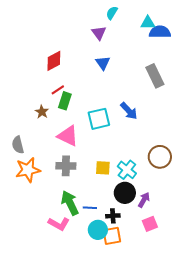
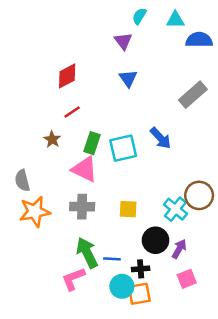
cyan triangle: (148, 23) -> (175, 20), moved
gray rectangle: (155, 76) -> (193, 95), turned 75
green rectangle: (65, 101) -> (92, 143), moved
cyan cross: (127, 170) -> (175, 209), moved
pink L-shape: (59, 224) -> (73, 279), turned 130

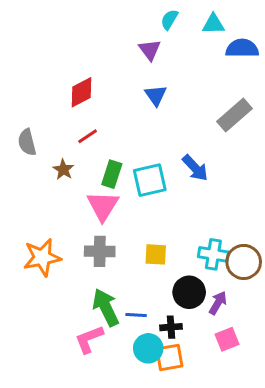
pink triangle: (85, 169) -> (103, 206), turned 36
gray semicircle: (22, 180) -> (27, 142), moved
brown circle: (199, 195) -> (244, 262), moved
cyan cross: (175, 209) -> (213, 254), turned -30

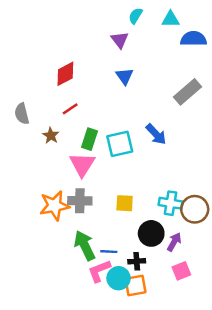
orange star: (42, 257) -> (54, 206), moved
pink L-shape: (89, 339) -> (99, 271), moved

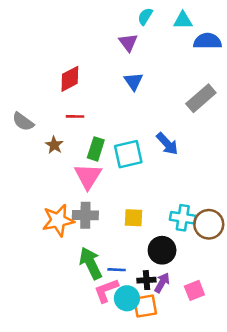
red line: (70, 109) -> (75, 116), turned 35
gray semicircle: (22, 114) -> (23, 122), turned -40
purple arrow: (174, 242) -> (162, 283), moved

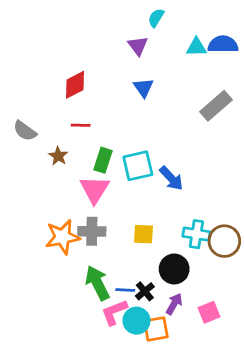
cyan triangle: (183, 20) -> (196, 47), moved
blue arrow: (167, 144) -> (171, 178), moved
black cross: (146, 280) -> (145, 291), moved, turned -36

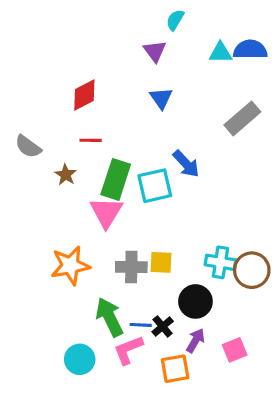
green rectangle: (103, 160) -> (116, 179), size x1.4
blue arrow: (171, 178) -> (186, 164), moved
gray cross: (92, 231) -> (131, 267), moved
cyan circle: (136, 321) -> (80, 359), moved

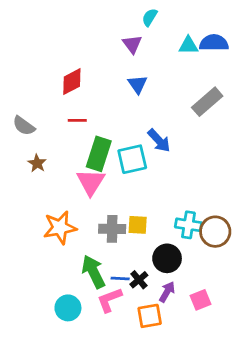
brown star: (66, 175) -> (37, 163), moved

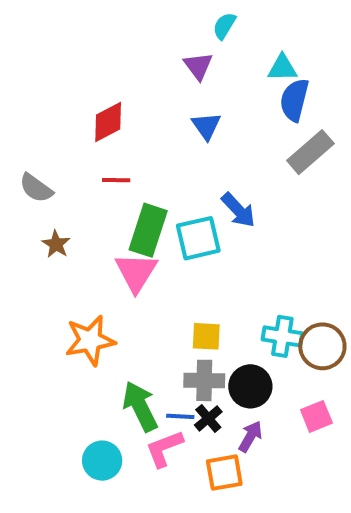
blue semicircle: (214, 43) -> (294, 100), moved, turned -76
gray cross: (112, 229) -> (204, 380), moved
pink square: (201, 300) -> (316, 416), moved

